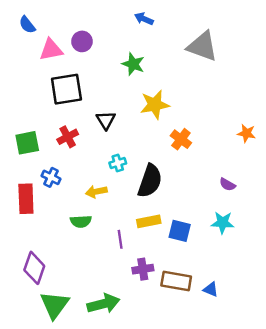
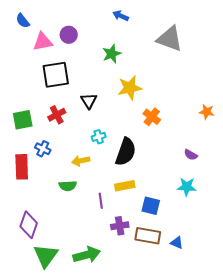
green star: (133, 64) -> (112, 54), turned 30
blue square: (180, 231) -> (151, 206), moved

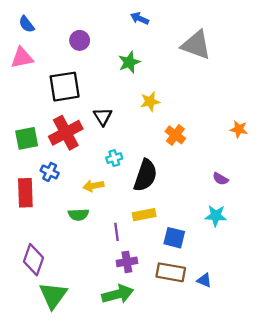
pink triangle: (43, 42) -> (22, 58), moved
yellow star: (130, 88) -> (150, 102), size x0.7
red cross: (57, 115) -> (66, 133), size x1.6
purple cross: (120, 226) -> (127, 262), moved
green arrow: (87, 255) -> (118, 294), moved

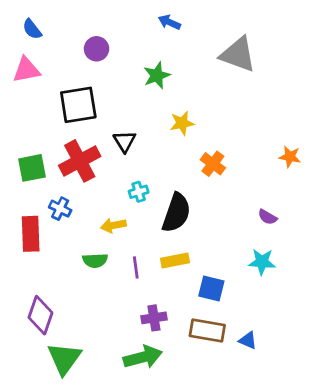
purple line: (117, 232) -> (136, 267), moved

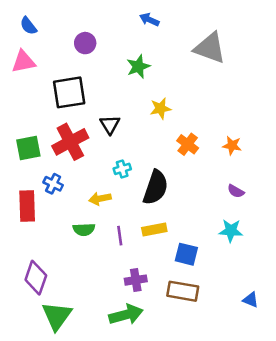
orange star: (290, 157) -> (232, 146), moved
blue triangle: (248, 340) -> (251, 300), moved

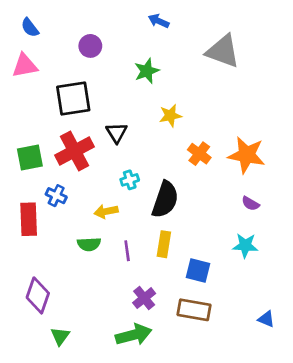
orange star: (232, 146) -> (247, 155), size x1.8
yellow rectangle: (154, 229) -> (164, 244), turned -70
purple cross: (136, 280) -> (144, 298), turned -30
green triangle: (57, 316) -> (60, 336), size x0.6

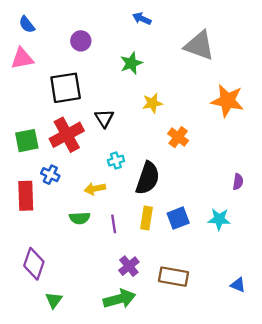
orange star: (247, 155) -> (227, 101), moved
purple semicircle: (250, 204) -> (238, 182), moved, turned -112
blue square: (198, 270) -> (178, 218), moved, turned -35

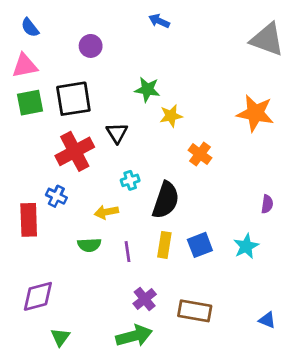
gray triangle: (199, 46) -> (267, 39), moved
green star: (131, 63) -> (147, 89), moved, turned 30
green square: (27, 141) -> (30, 103), moved
cyan star: (219, 219) -> (246, 246), turned -30
purple diamond: (34, 264) -> (38, 296), turned 56

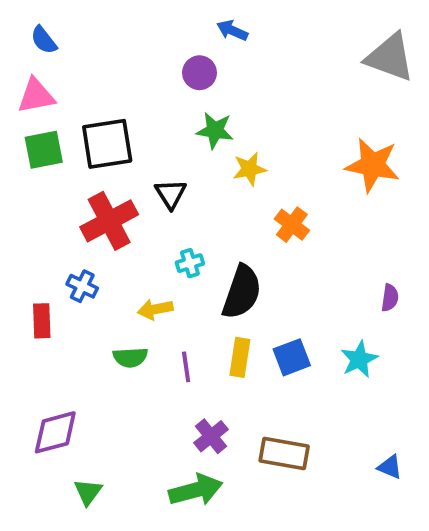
purple circle: (91, 46) -> (200, 73), moved
red rectangle: (29, 220) -> (42, 321), size x0.7

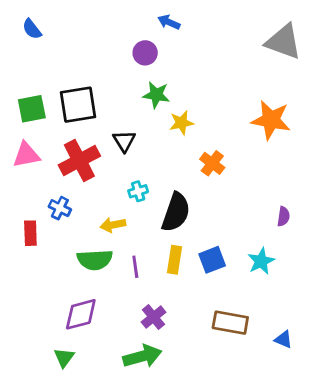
pink triangle: (36, 96) -> (26, 155), moved
green semicircle: (130, 357) -> (95, 260), size x1.4
purple diamond: (55, 432) -> (81, 314), moved
brown rectangle: (284, 453) -> (230, 323), moved

